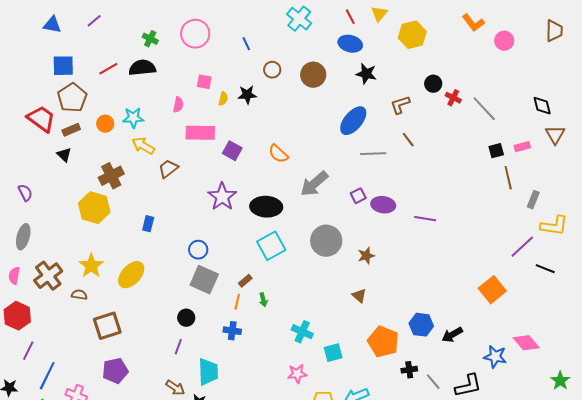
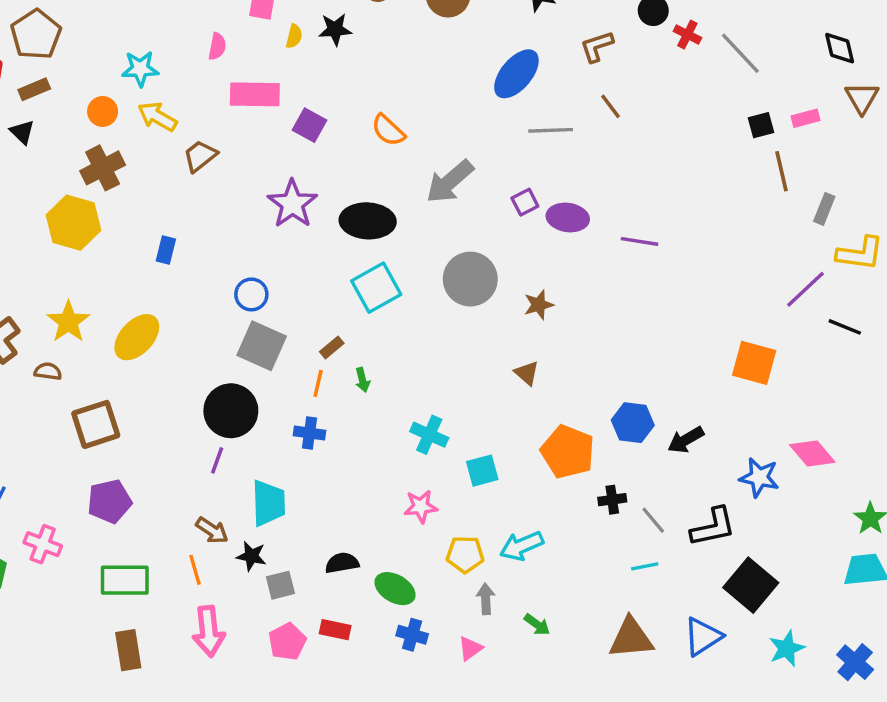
orange circle: (105, 124) -> (103, 111), moved
orange square: (492, 290) -> (754, 363), turned -36
black circle: (186, 318) -> (231, 411), size x1.8

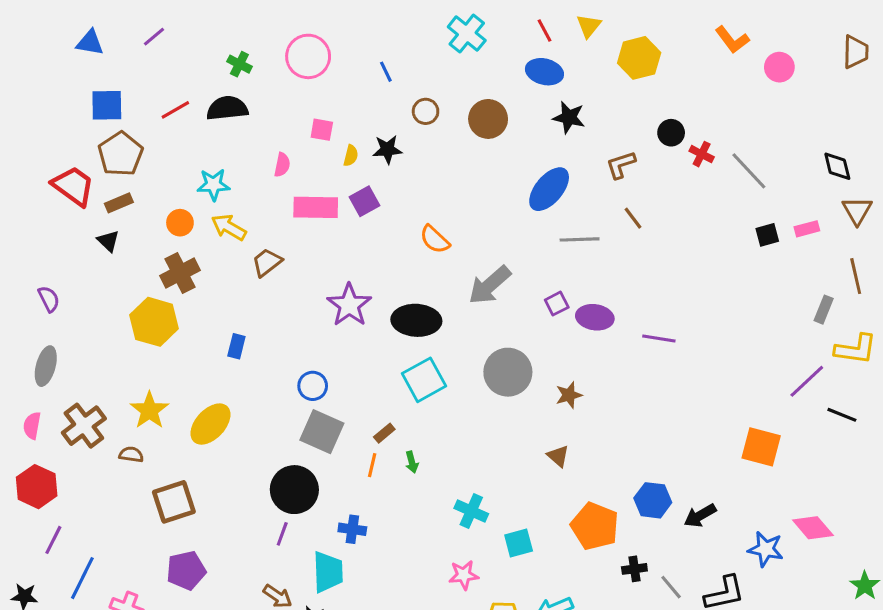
purple square: (310, 125) -> (365, 201), moved, turned 32
brown line: (782, 171) -> (856, 276), moved
blue cross: (310, 433) -> (352, 529), moved

